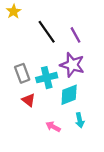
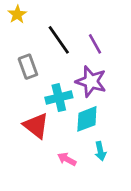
gray rectangle: (22, 73) -> (28, 67), moved
red triangle: (29, 100) -> (36, 126), size x1.5

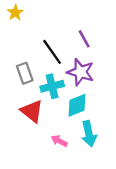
black line: (59, 40) -> (52, 52), moved
gray rectangle: (28, 67) -> (25, 73), moved
cyan arrow: (100, 151) -> (89, 134), size x1.5

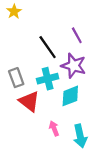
gray rectangle: (25, 73) -> (16, 78), moved
cyan arrow: (89, 134) -> (80, 136), moved
pink arrow: (59, 141) -> (54, 128), turned 40

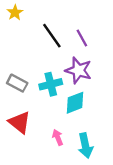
black line: (48, 47) -> (52, 36), moved
gray rectangle: (16, 78) -> (17, 83), turned -42
red triangle: (29, 101) -> (19, 122), moved

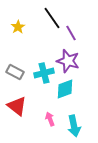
yellow star: (15, 13) -> (18, 27), moved
black line: (52, 36) -> (52, 18), moved

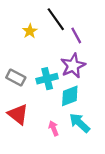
yellow star: (18, 27) -> (30, 31), moved
purple star: (68, 61) -> (73, 66), turned 30
cyan arrow: (74, 126) -> (79, 123), moved, turned 145

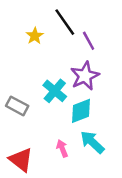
gray rectangle: (16, 78) -> (17, 106), moved
cyan cross: (47, 79) -> (55, 91), turned -36
red triangle: (18, 114) -> (21, 160), moved

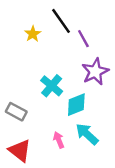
purple star: (85, 76) -> (95, 72), moved
gray rectangle: (17, 106) -> (16, 112), moved

